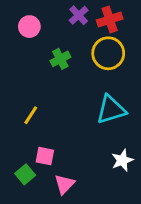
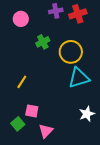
purple cross: (79, 15) -> (56, 11), turned 32
yellow circle: (108, 53) -> (71, 52), moved

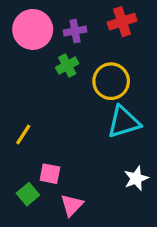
purple cross: (56, 11) -> (75, 31), moved
pink circle: (21, 19) -> (33, 29), size x1.6
yellow line: (22, 82) -> (23, 135), moved

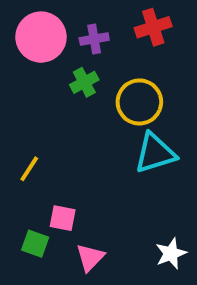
white star: (136, 178) -> (171, 253), moved
green square: (28, 194) -> (35, 244), turned -30

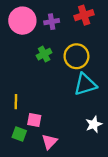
green cross: (84, 82) -> (44, 54), moved
yellow line: (29, 169) -> (16, 102), moved, turned -32
white star: (171, 253) -> (94, 124), moved

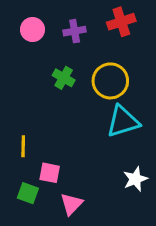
pink circle: (22, 21) -> (32, 30), size x0.6
green cross: (44, 54) -> (64, 78), turned -32

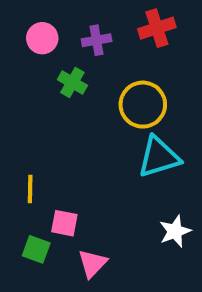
green cross: (64, 78) -> (72, 82), moved

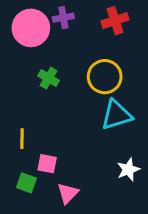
pink circle: (42, 38) -> (31, 28), size x1.6
purple cross: (97, 40) -> (63, 18), moved
green cross: (72, 82) -> (49, 78), moved

